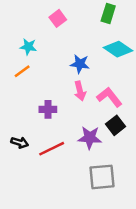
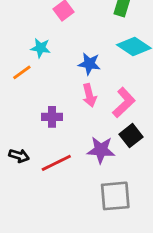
cyan star: (28, 47) -> (41, 48), moved
pink L-shape: (109, 97) -> (124, 103), turned 85

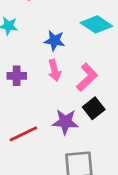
purple cross: (52, 117) -> (17, 76), moved

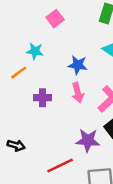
red line: (23, 134) -> (60, 166), moved

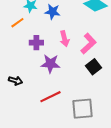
blue star: (78, 65) -> (52, 12), moved
purple star: (88, 140) -> (50, 64), moved

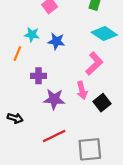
orange line: (17, 23) -> (17, 54), turned -32
pink arrow: (64, 39) -> (82, 90), moved
pink L-shape: (88, 44) -> (94, 64), moved

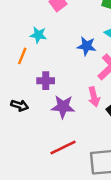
blue star: (56, 41) -> (86, 46), moved
black arrow: (15, 118) -> (20, 105), moved

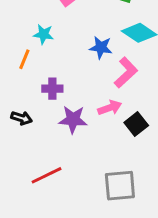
pink arrow: (94, 97) -> (110, 108), turned -96
red line: (63, 148) -> (46, 175), moved

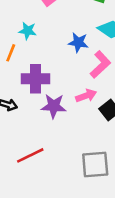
purple cross: (52, 89) -> (35, 79), size x1.5

